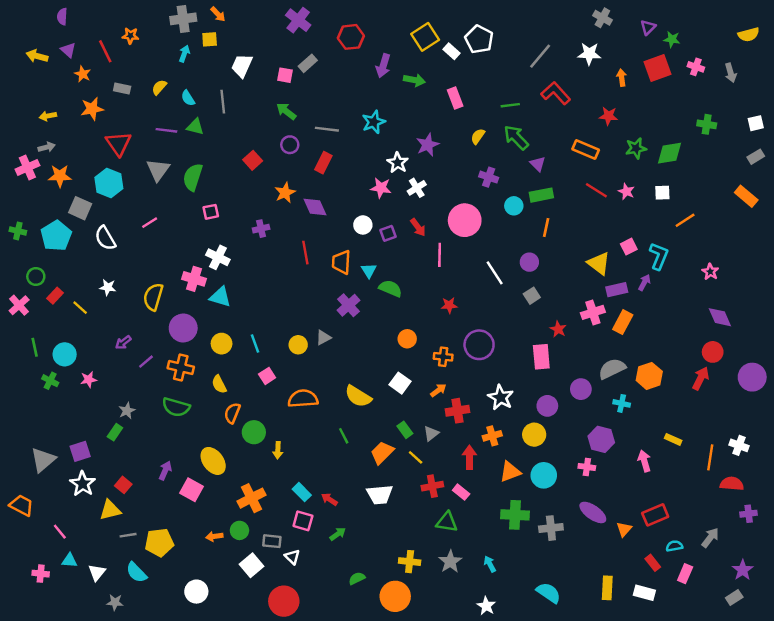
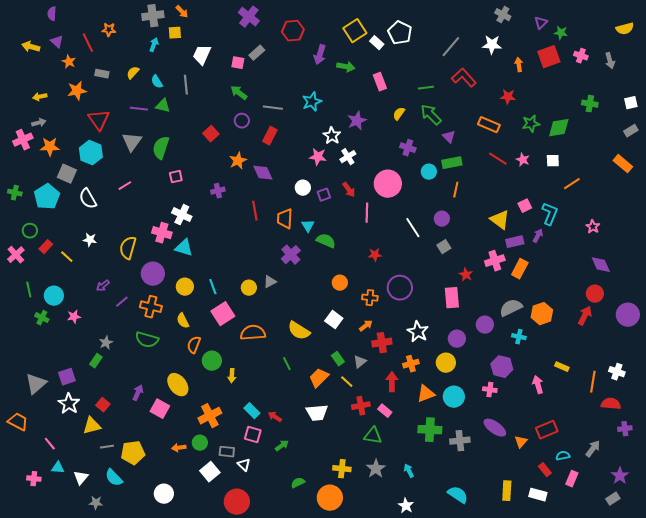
pink square: (267, 376) -> (223, 314), size x1.6

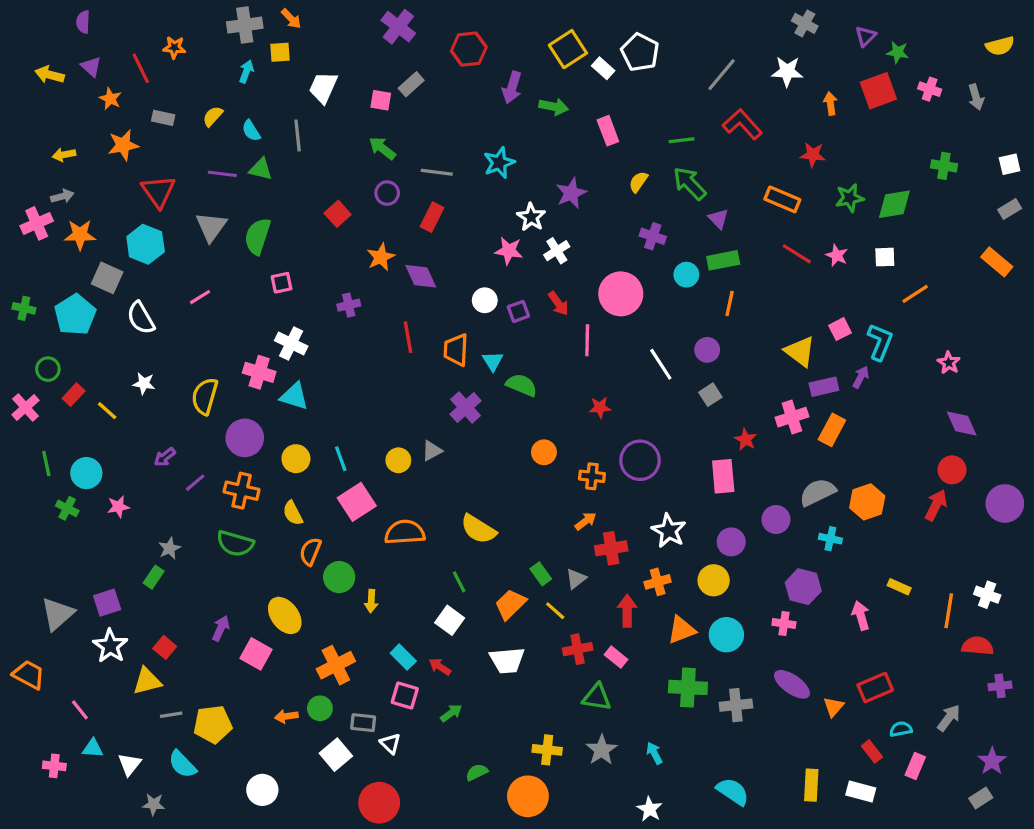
white square: (334, 320) -> (450, 620), moved

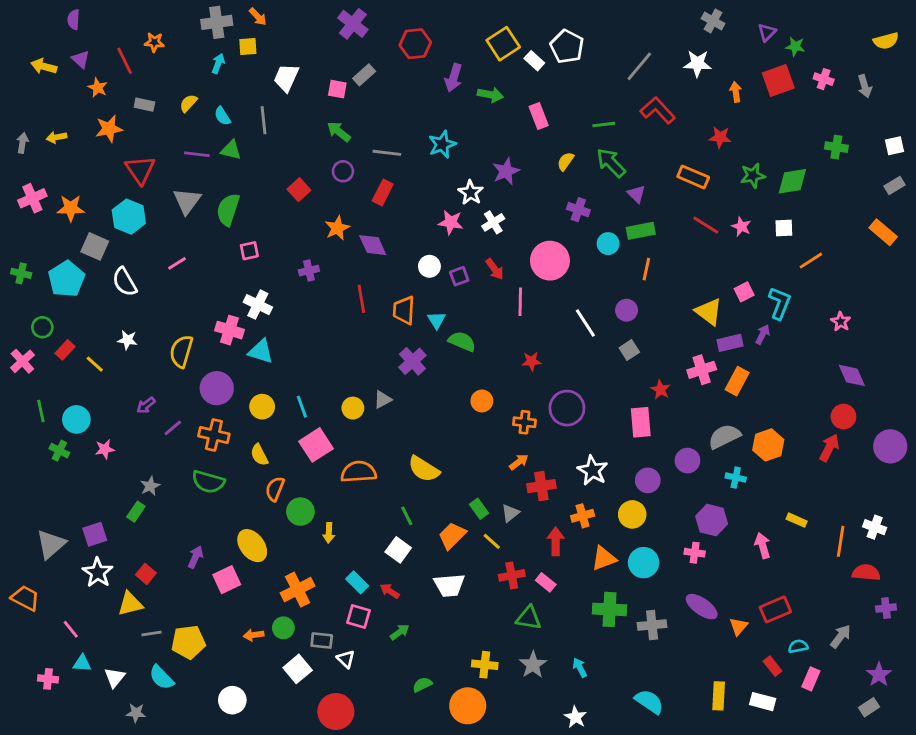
gray arrow: (62, 196) -> (22, 143), moved, turned -66
pink square: (256, 654) -> (227, 580), turned 36

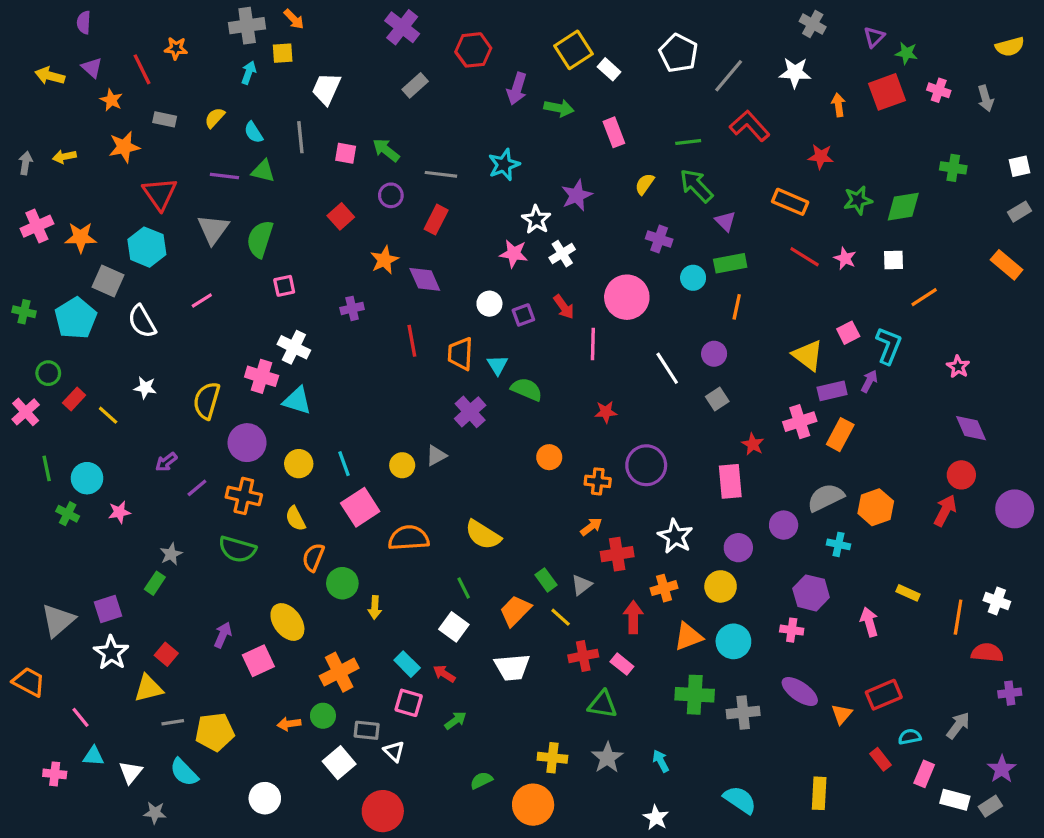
white pentagon: (567, 47) -> (679, 53), moved
pink square: (337, 89) -> (346, 153), moved
white rectangle: (763, 702) -> (955, 800), moved

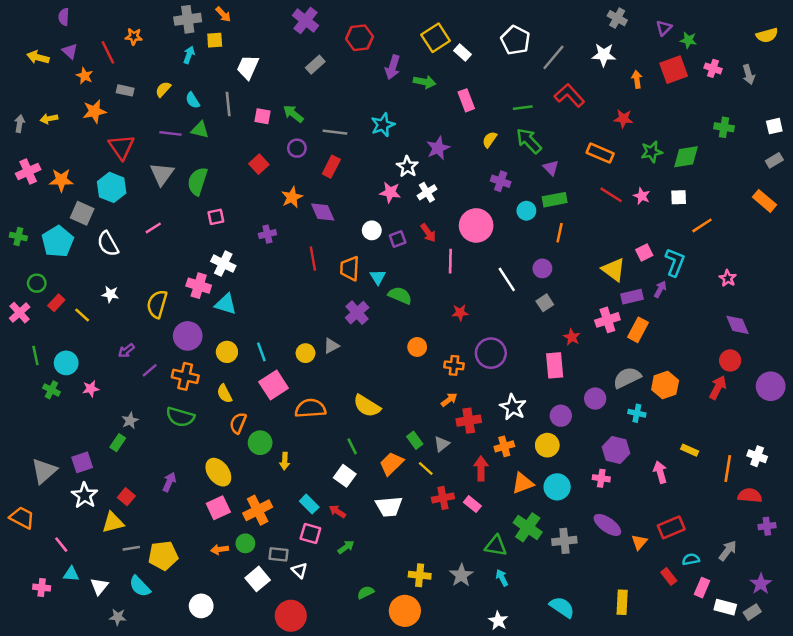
pink square: (258, 661) -> (218, 508), moved
green cross: (695, 695) -> (528, 527), turned 32
green triangle: (603, 704) -> (496, 546), moved

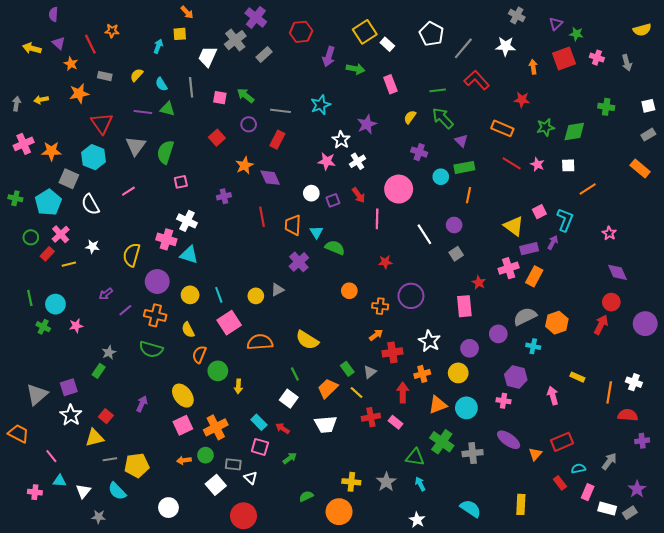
gray cross: (188, 19) -> (235, 40), moved, turned -30
pink cross: (20, 313) -> (61, 234), moved
yellow line: (82, 315) -> (69, 264), turned -56

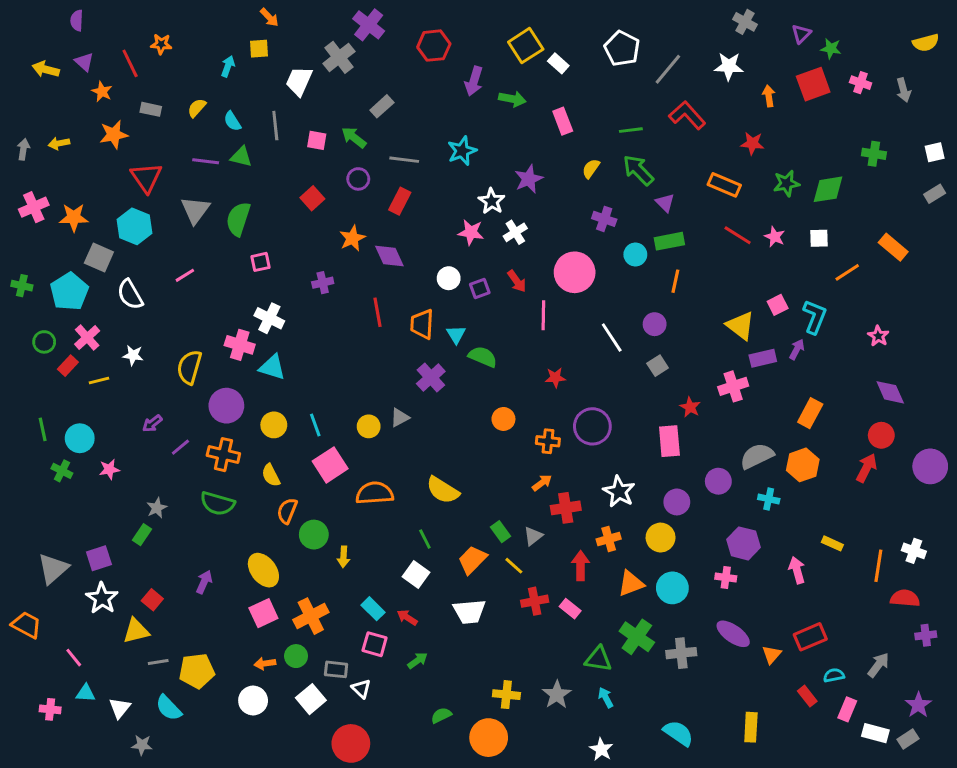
gray rectangle: (264, 54) -> (382, 106), moved
orange rectangle: (640, 168) -> (893, 247), moved
orange rectangle: (534, 276) -> (810, 413), moved
white circle: (168, 508) -> (253, 701), moved

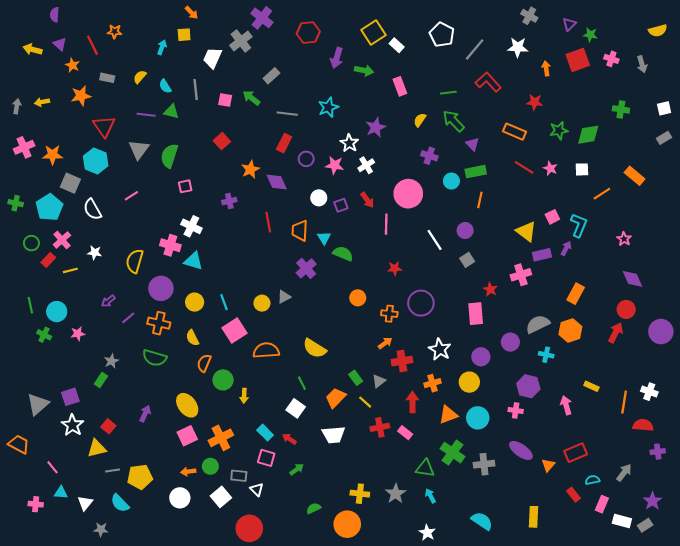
purple circle: (358, 179) -> (306, 159), moved

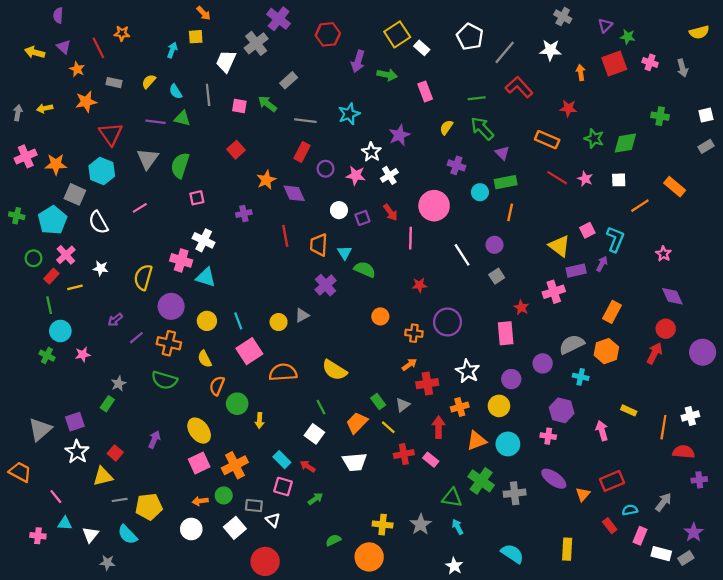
green star: (559, 130) -> (594, 139), turned 30
green line: (30, 305) -> (49, 305), moved
white cross: (649, 392) -> (690, 416), turned -35

